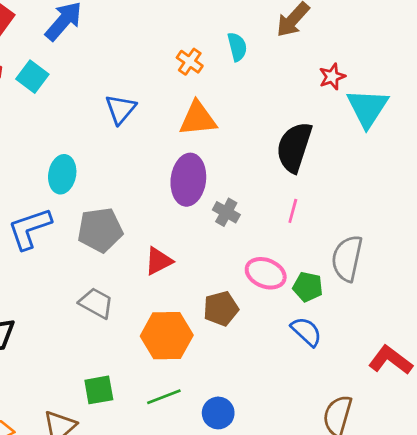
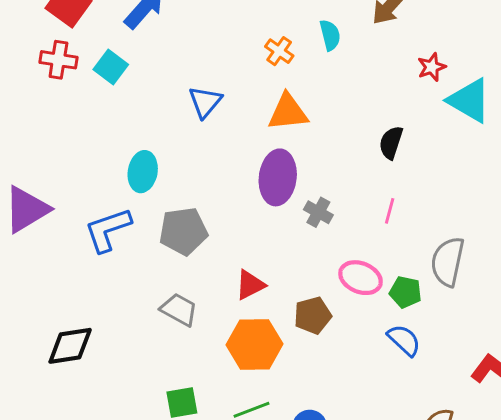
cyan triangle: (367, 108) -> (469, 100), turned -33
black semicircle: (294, 147) -> (391, 143), size x0.6
red triangle: (159, 261) -> (250, 285), moved

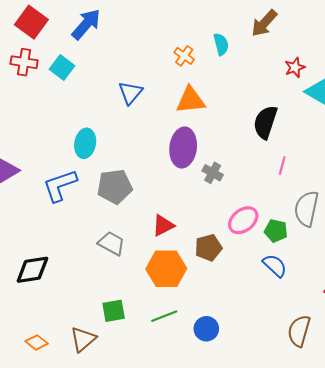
black semicircle: (391, 143) -> (265, 122), size x1.4
pink line: (390, 211) -> (282, 165), moved
pink ellipse: (361, 278) -> (243, 220), turned -60

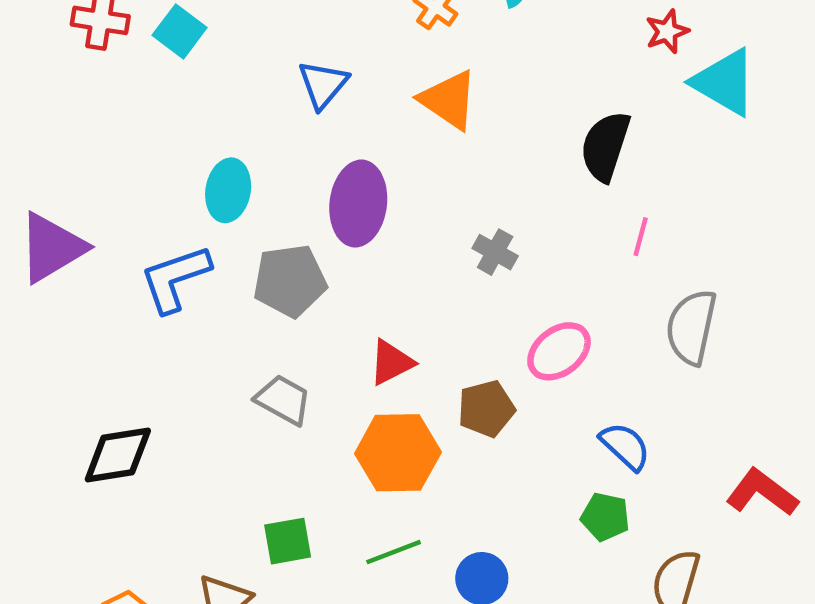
orange triangle: (191, 100) -> (449, 100), turned 40
purple ellipse: (183, 148) -> (358, 204), moved
green pentagon: (276, 231) -> (605, 517), moved

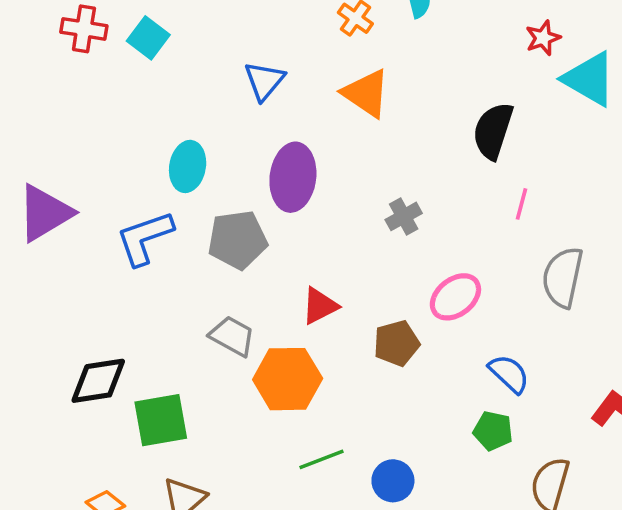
gray cross: (495, 252) -> (404, 216), turned 32
orange hexagon: (398, 453) -> (288, 379), moved
green square: (288, 541) -> (161, 420), moved, size x1.4

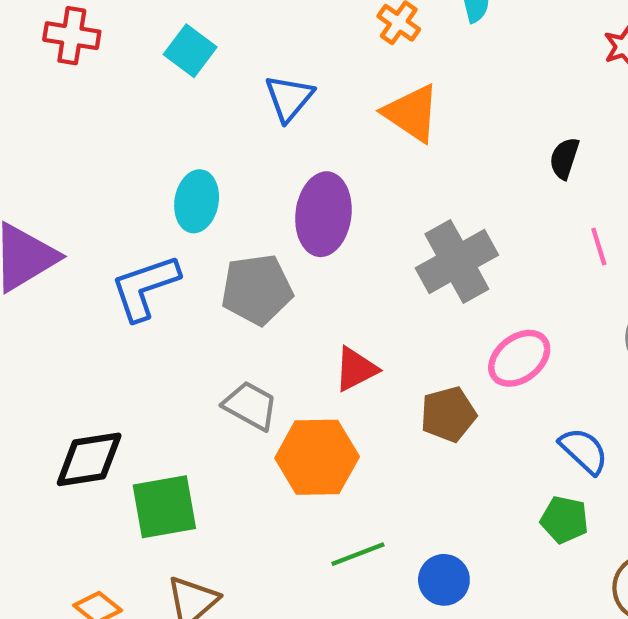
cyan square: (148, 38) -> (190, 51), moved
black semicircle: (493, 131) -> (564, 158), size x0.6
pink line: (522, 204) -> (599, 246), turned -32
gray cross: (404, 216) -> (457, 262), size x1.8

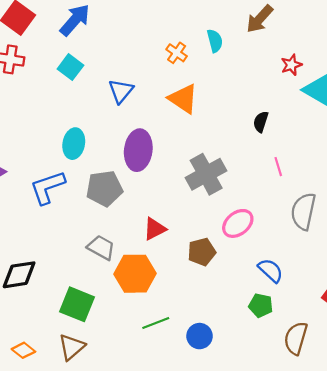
green square: (164, 507) -> (77, 304), moved, turned 32

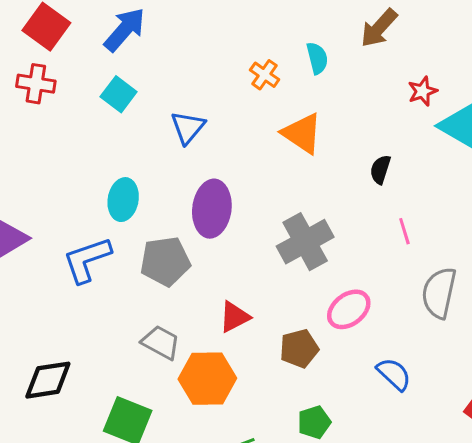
orange triangle: (183, 99) -> (302, 133), moved
green pentagon: (261, 305) -> (314, 422), moved, turned -30

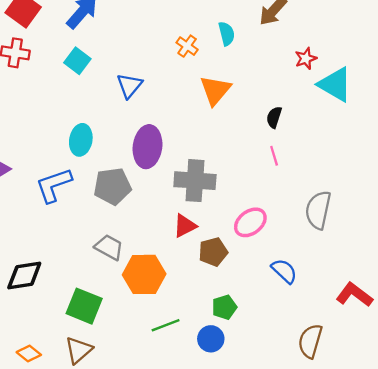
orange triangle: (302, 133) -> (215, 90), turned 36
pink line: (404, 231) -> (274, 156), moved
gray cross: (305, 242) -> (195, 181), moved, turned 33
red triangle: (234, 317) -> (185, 226), moved

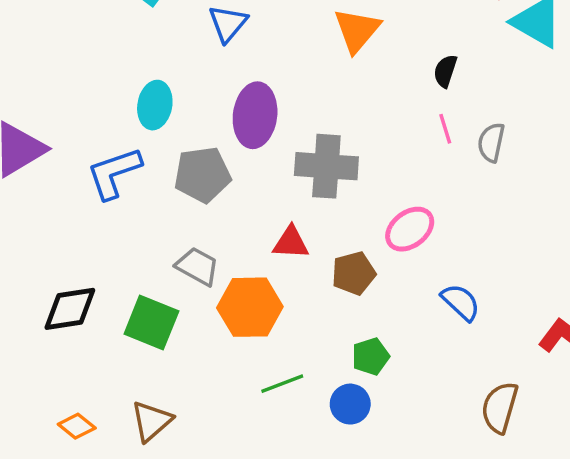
gray semicircle: (318, 210) -> (491, 142), moved, size x0.7
red triangle: (185, 226) -> (291, 243), moved, turned 30
green square: (84, 306) -> (151, 322), moved

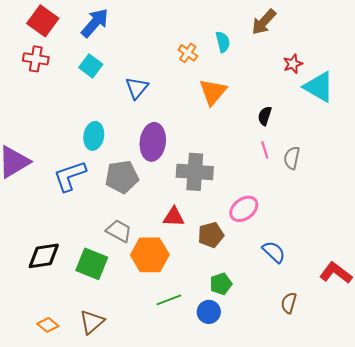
brown semicircle: (500, 407) -> (289, 303), moved, size x0.7

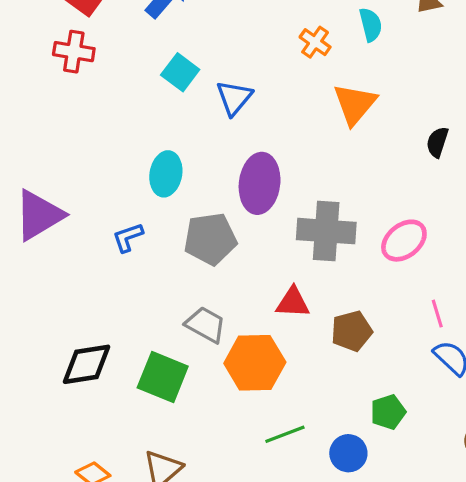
cyan square: (91, 66) -> (180, 72), moved
pink line: (265, 150) -> (437, 314), moved
blue L-shape: (70, 176) -> (128, 237), size x0.6
pink ellipse: (244, 209) -> (404, 241), moved
green pentagon: (221, 284) -> (388, 412), moved

